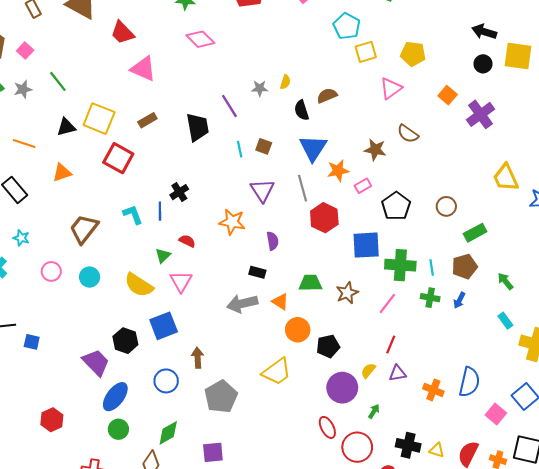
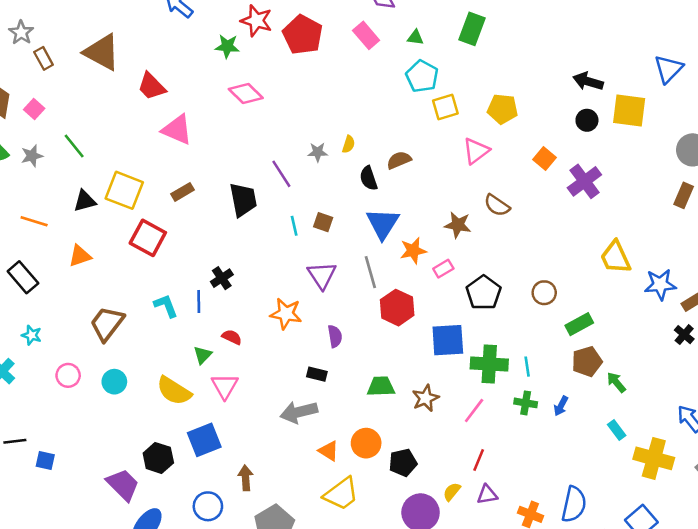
brown pentagon: (465, 266) -> (587, 362), moved
orange triangle: (280, 302) -> (329, 451), moved

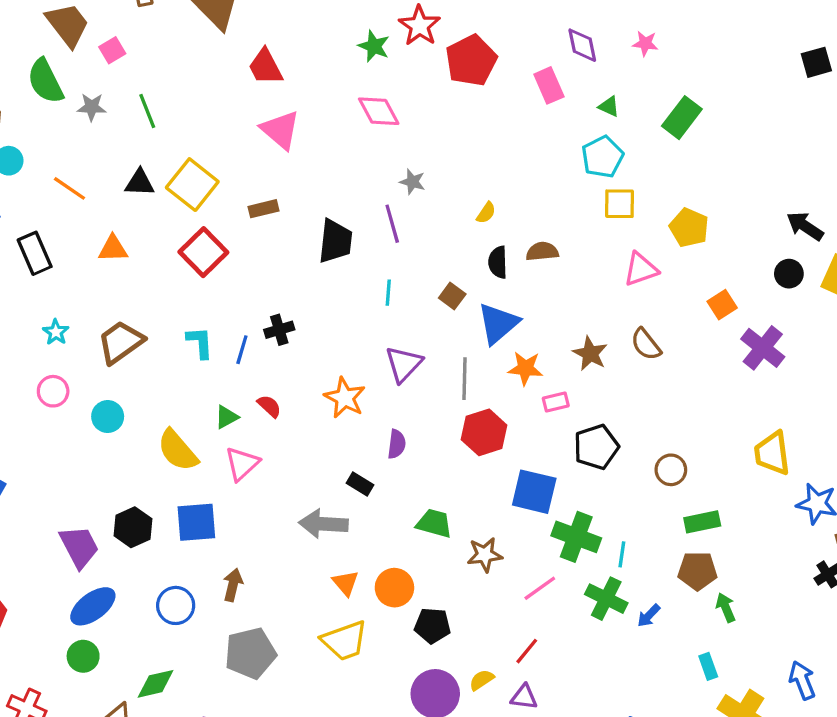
gray star: (318, 152) -> (412, 182), moved
purple cross: (584, 181) -> (763, 348), turned -32
brown square: (323, 222) -> (452, 296), moved
cyan star: (32, 335) -> (56, 332), moved
green cross: (526, 403) -> (606, 599), size x1.4

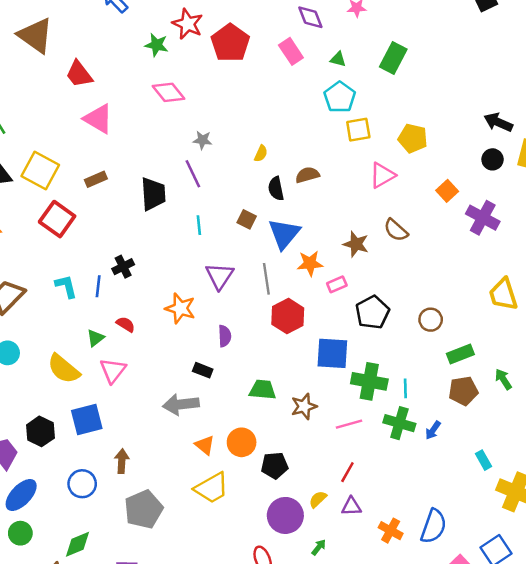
pink line: (540, 588) -> (349, 424), turned 30
green arrow: (726, 608) -> (503, 379), moved

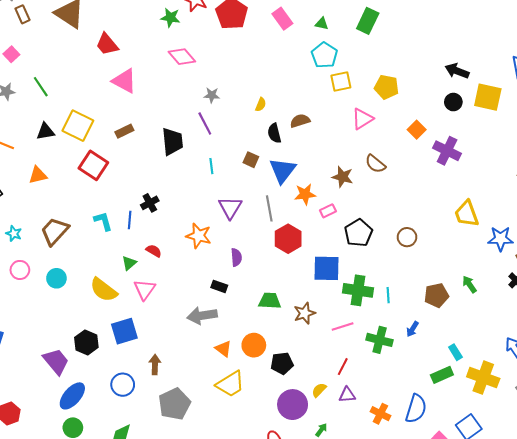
green rectangle: (460, 354) -> (442, 375), moved
green cross: (399, 423) -> (380, 340), moved

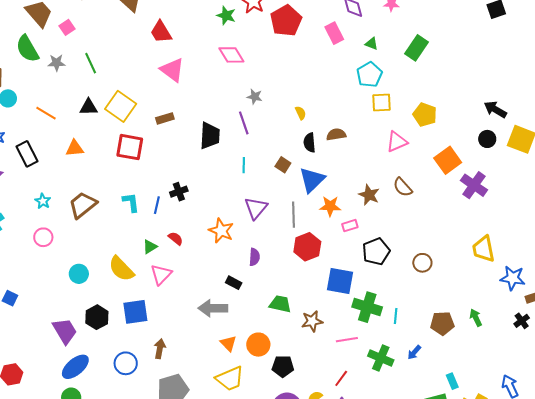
yellow semicircle: (261, 105) -> (301, 113), turned -56
orange square: (417, 130) -> (448, 160), size x1.5
red square: (93, 165) -> (130, 147), turned -32
cyan circle: (56, 278) -> (79, 274), moved

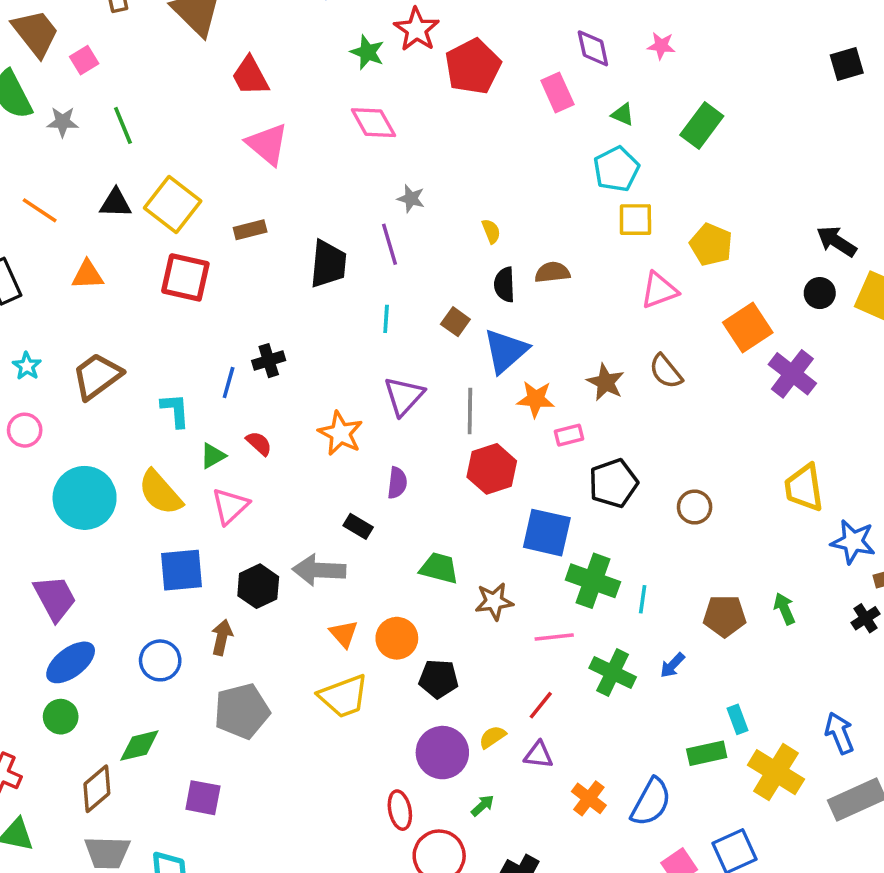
cyan L-shape: (131, 202) -> (175, 410), moved
cyan circle: (79, 274) -> (85, 498), size x1.8
black hexagon: (97, 317) -> (258, 586), moved

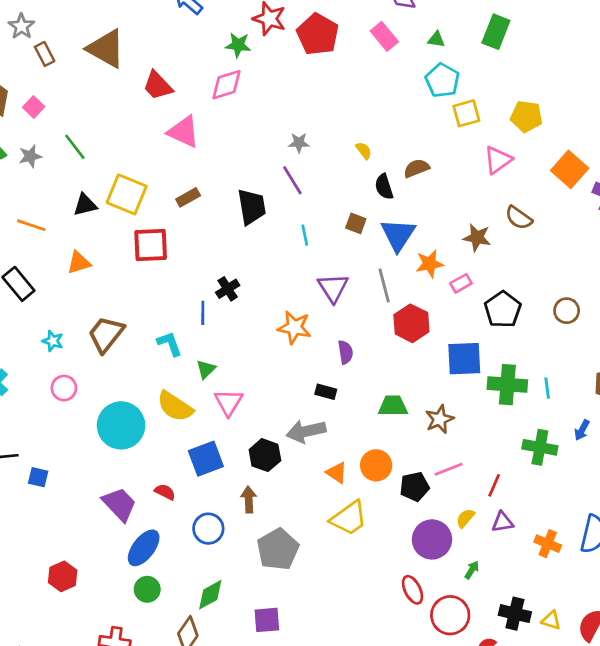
pink diamond: (373, 123) -> (226, 85), moved, turned -63
red semicircle: (259, 443) -> (165, 492), moved
pink line: (554, 637) -> (448, 469), moved

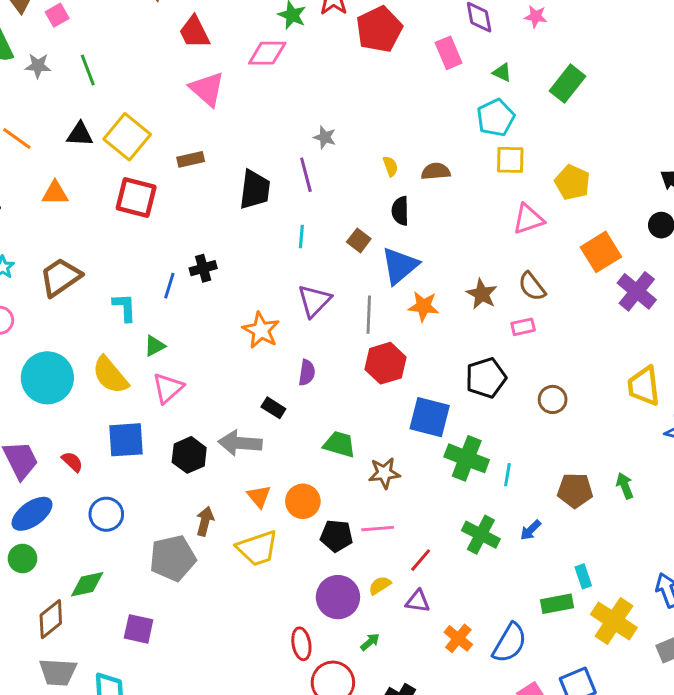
brown semicircle: (416, 168) -> (436, 171), moved
pink rectangle: (461, 283) -> (523, 327), moved
brown arrow: (249, 500) -> (205, 521), moved

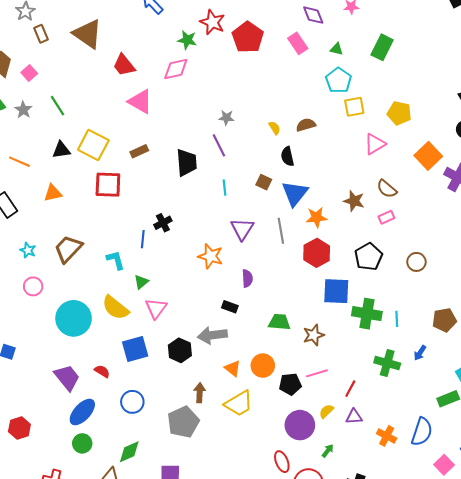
gray star: (38, 66) -> (23, 110), turned -30
red hexagon: (385, 363) -> (317, 253), moved

